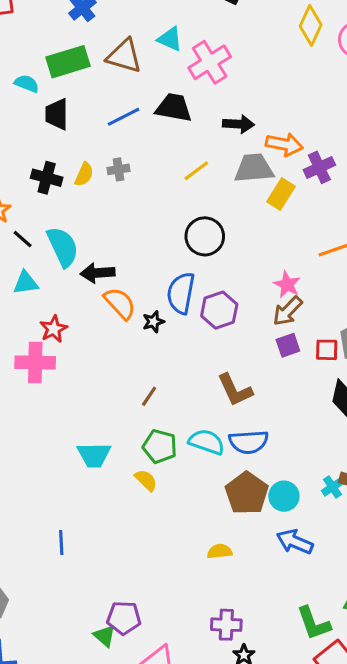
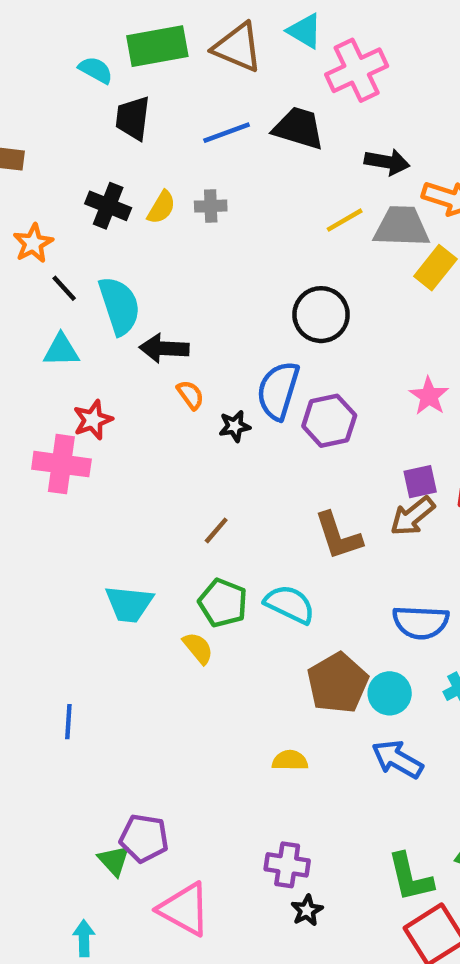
yellow line: (196, 171) -> (345, 220), moved
orange semicircle: (120, 303) -> (190, 395), size x0.6
brown arrow: (288, 311) -> (413, 516), moved
blue semicircle: (249, 442) -> (421, 622), moved

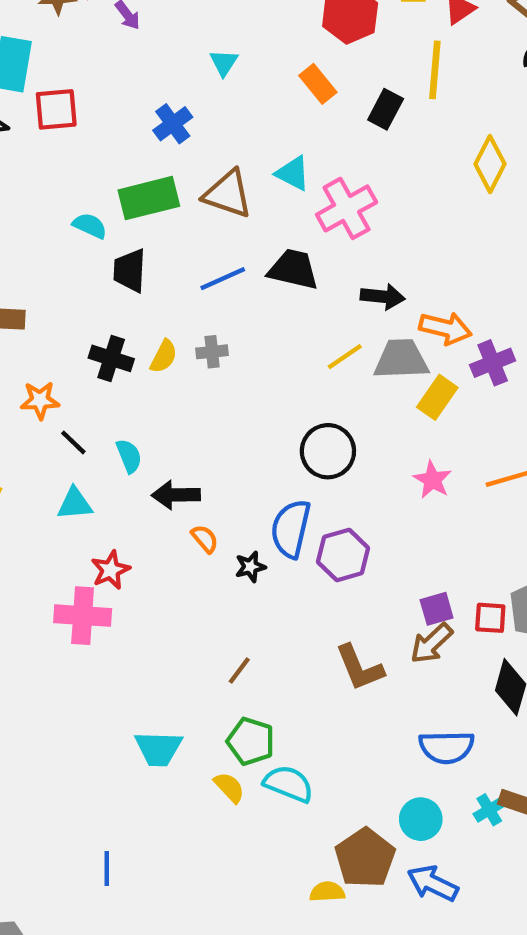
orange star: (33, 243) -> (40, 400), turned 30
cyan semicircle: (119, 306) -> (129, 456), size x0.6
pink star: (429, 396) -> (432, 480), moved
cyan semicircle: (290, 604) -> (289, 784), moved
brown pentagon: (338, 683) -> (365, 858), moved

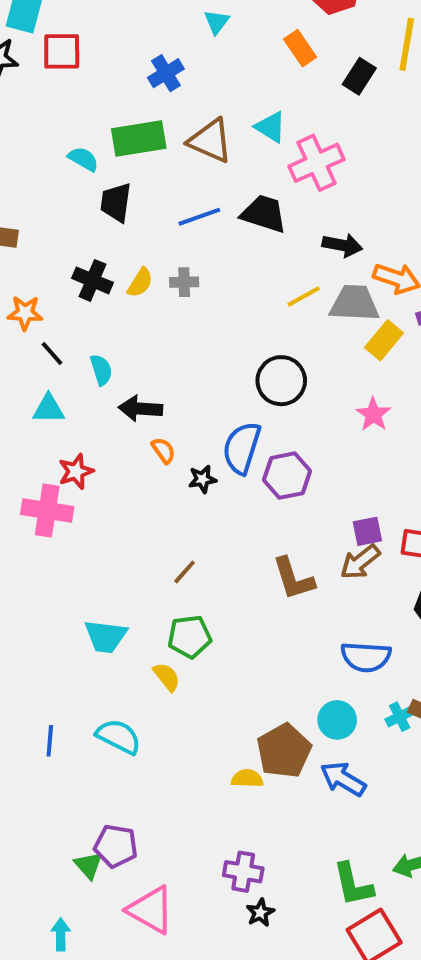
green pentagon: (251, 741) -> (189, 637), turned -30
cyan semicircle: (289, 784) -> (118, 737), moved

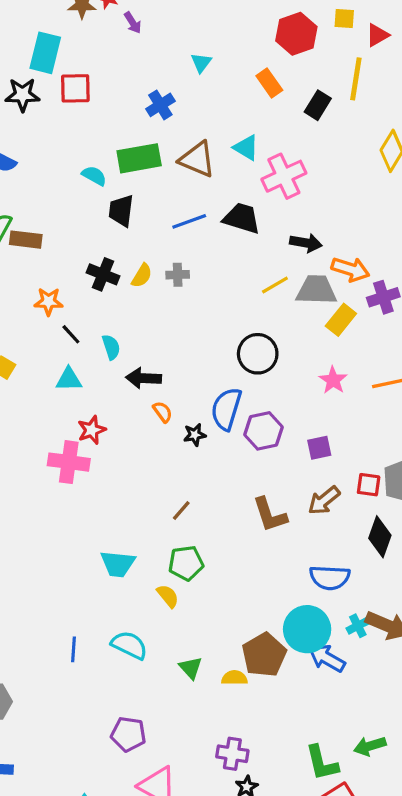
purple square: (367, 531) -> (319, 448), moved
cyan circle: (337, 720) -> (307, 629), size x1.5
blue arrow: (343, 779) -> (327, 658), moved
green triangle: (88, 865) -> (191, 668), moved

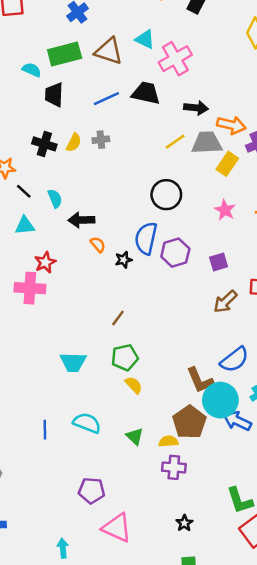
brown L-shape: (270, 515) -> (200, 380), moved
blue semicircle: (330, 578) -> (234, 360), turned -36
yellow semicircle: (168, 596) -> (134, 385), moved
purple cross: (232, 754) -> (174, 467), moved

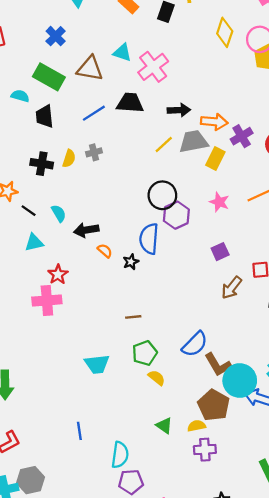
green rectangle: (65, 54) -> (49, 77), turned 52
purple hexagon: (175, 253) -> (176, 215), moved
brown line: (118, 318) -> (133, 317), turned 56
blue semicircle: (234, 360) -> (195, 344), moved
cyan semicircle: (87, 423) -> (120, 455), moved, turned 85

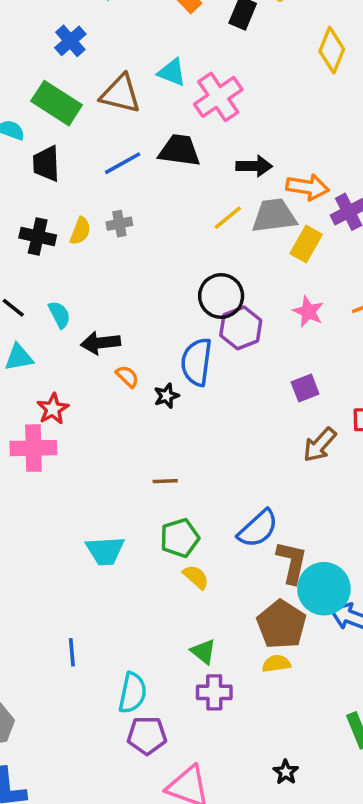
brown L-shape: (218, 365) -> (292, 562), turned -140
yellow semicircle: (196, 426) -> (276, 664), moved
purple cross: (205, 450) -> (214, 692), moved

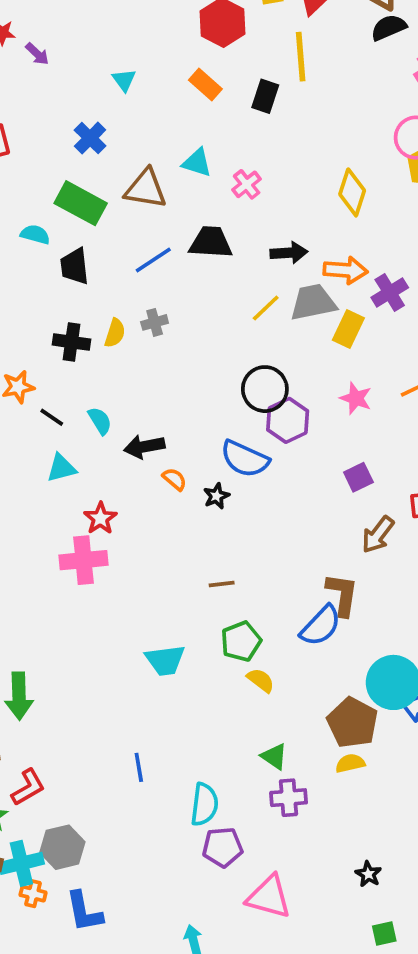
yellow diamond: (332, 50) -> (352, 192), moved
pink cross: (218, 97) -> (247, 184), size x0.6
blue semicircle: (197, 362) -> (245, 459), turned -69
brown L-shape: (292, 562) -> (342, 595), moved

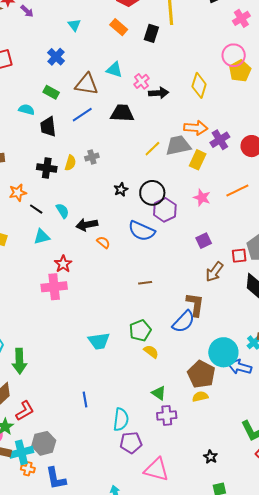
green rectangle: (81, 203) -> (51, 92), size x0.6
black arrow: (289, 253) -> (159, 93), moved
blue line: (153, 260) -> (82, 115), moved
black star: (216, 496) -> (121, 190), moved
brown line: (222, 584) -> (145, 283), moved

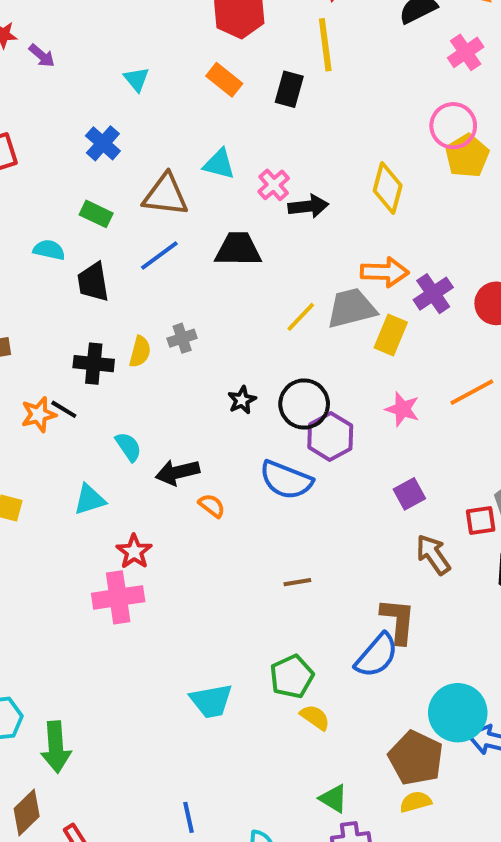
black line: (36, 209) -> (64, 409), moved
brown arrow: (214, 272) -> (433, 555), turned 110

